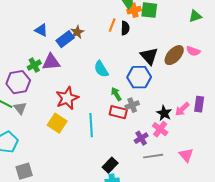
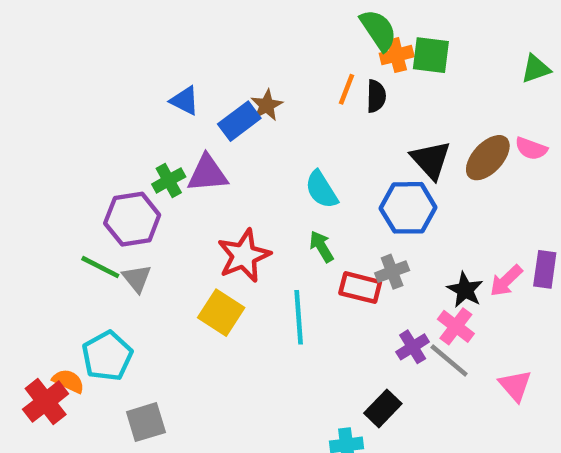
green arrow: (116, 94) -> (321, 247), moved
gray line: (153, 156) -> (449, 361), moved, turned 48
black rectangle: (110, 165) -> (383, 408), moved

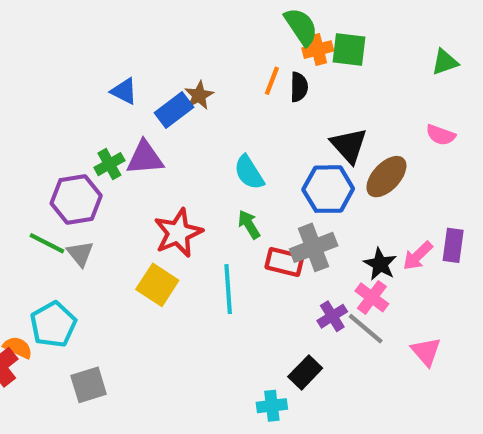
brown ellipse: (488, 158) -> (386, 177), moved
gray cross: (392, 272) -> (314, 247), size x1.5

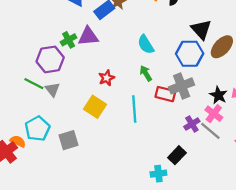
red star: (178, 233) -> (107, 78), size x0.6
gray square: (89, 385) -> (69, 140), moved

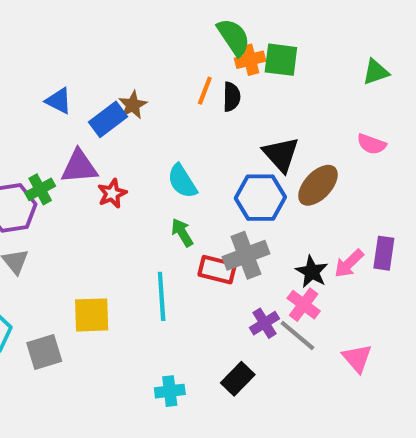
green cross: (69, 40) -> (40, 189), moved
red star: (107, 78) -> (112, 193), moved
yellow square: (95, 107) -> (92, 315), moved, turned -35
cyan cross: (158, 174) -> (170, 391), moved

